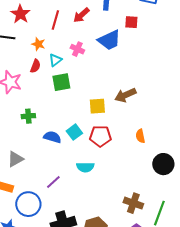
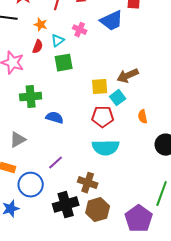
green cross: (28, 116) -> (31, 97), size x1.5
cyan square: (74, 132) -> (118, 98), moved
cyan semicircle: (85, 167) -> (106, 148), moved, size x1.5
brown cross: (133, 203) -> (88, 183), moved

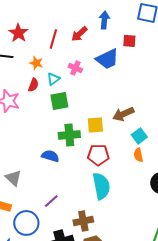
green cross: (31, 97) -> (69, 135), moved
cyan square: (118, 98) -> (139, 136), moved
gray triangle: (18, 140) -> (13, 178), turned -48
cyan semicircle: (106, 148) -> (101, 186), turned -100
brown cross: (88, 183) -> (83, 221), turned -30

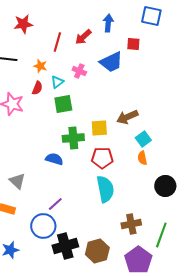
red star: (18, 33) -> (23, 24), moved, turned 30
brown cross: (83, 221) -> (131, 224), moved
blue circle: (26, 223) -> (43, 226), moved

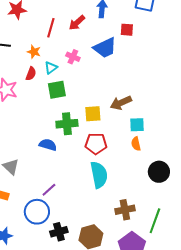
cyan square: (143, 139) -> (137, 125), turned 35
black cross: (65, 246) -> (59, 232), size x0.7

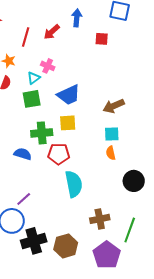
blue trapezoid: (105, 48) -> (69, 95), moved
cyan triangle: (51, 68) -> (34, 78), moved
brown arrow: (121, 103) -> (114, 106), moved
red pentagon: (96, 144) -> (59, 154), moved
black cross: (59, 232) -> (34, 241), size x1.4

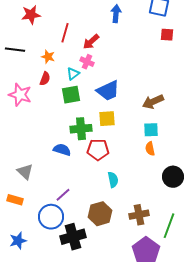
red arrow: (52, 32) -> (91, 42), moved
red square: (102, 39) -> (167, 35), moved
cyan semicircle: (74, 184) -> (113, 180), size x0.6
brown hexagon: (66, 246) -> (100, 214), moved

